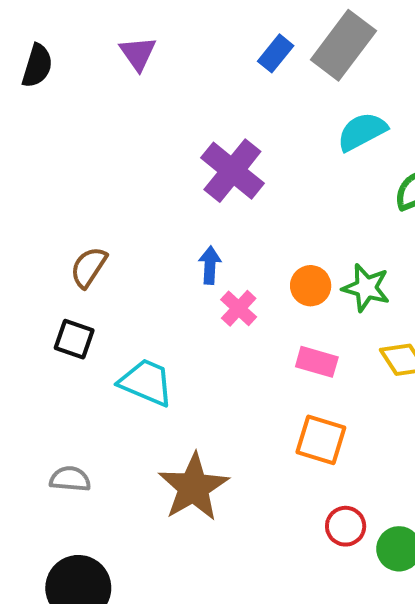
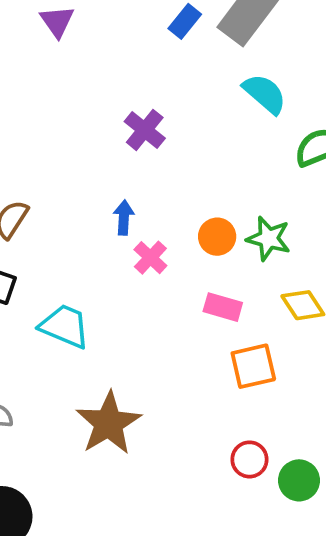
cyan semicircle: (362, 132) -> (265, 94), turned 69
purple cross: (232, 171) -> (145, 130), size x0.7
orange square: (321, 440) -> (253, 366), moved, turned -30

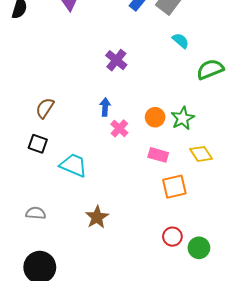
cyan semicircle: (265, 94) -> (181, 41), size x0.7
green star: (269, 239) -> (183, 118), turned 30
brown star: (109, 423) -> (97, 217), size x0.7

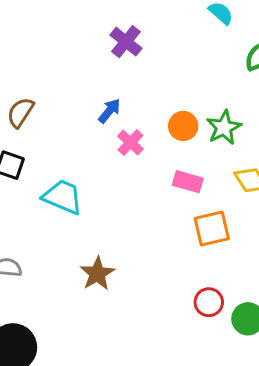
blue arrow: (105, 107) -> (109, 111), turned 36

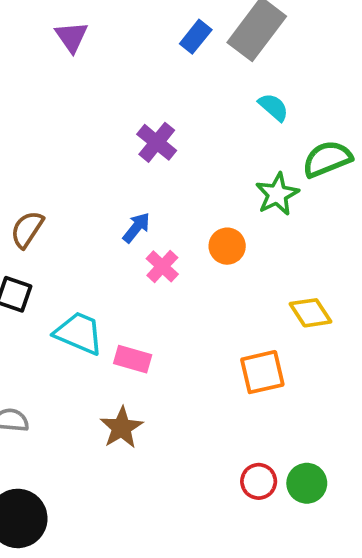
green star: (224, 127) -> (277, 194), moved
pink rectangle: (188, 182) -> (133, 359), moved
red circle: (209, 302) -> (259, 481), moved

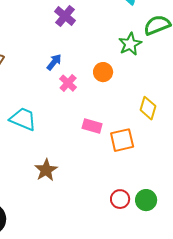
yellow diamond: (311, 313) -> (148, 108), turned 50
pink rectangle: (133, 359) -> (92, 126), moved

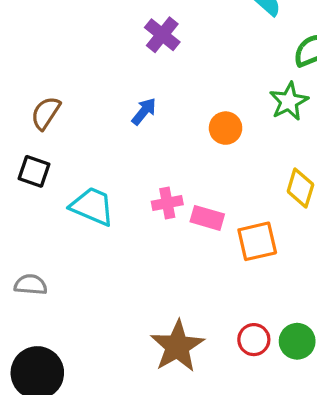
green star: (130, 44) -> (289, 101), moved
pink cross: (68, 83) -> (167, 203), moved, turned 36
brown star: (46, 170) -> (177, 346), moved, size x1.4

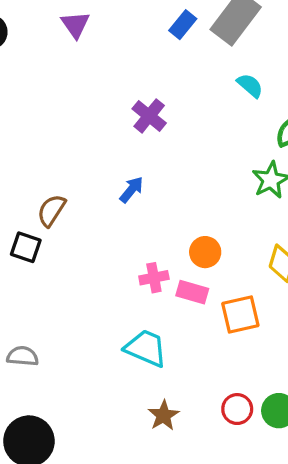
brown semicircle: (46, 113) -> (51, 210), moved
orange circle: (226, 128) -> (205, 252), moved
cyan trapezoid: (92, 206) -> (146, 348), moved
brown star: (177, 346) -> (164, 415), size x0.6

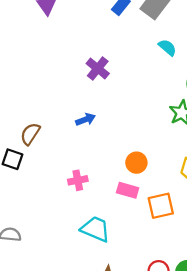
blue arrow: (131, 190) -> (86, 119), turned 30
pink cross: (154, 278) -> (78, 180), moved

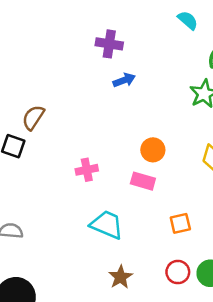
purple cross: (98, 69) -> (109, 44), turned -30
blue arrow: (86, 119) -> (124, 80), moved
orange square: (161, 206) -> (180, 223), moved, size x0.7

